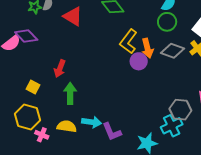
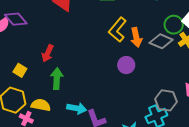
green circle: (167, 22) -> (174, 25), moved
purple circle: (139, 61) -> (126, 65), moved
yellow semicircle: (67, 126) -> (41, 105), moved

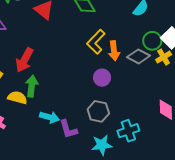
red arrow: (48, 53) -> (24, 60), size x1.4
gray hexagon: (166, 100) -> (98, 111), moved
yellow semicircle: (41, 105) -> (17, 98), moved

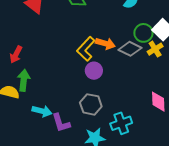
yellow L-shape: (96, 42) -> (86, 49), moved
orange arrow: (114, 51) -> (105, 44), turned -66
red arrow: (24, 60) -> (16, 54), size x0.7

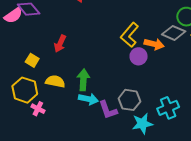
orange arrow: (105, 44) -> (154, 44), moved
green arrow: (24, 80) -> (83, 80), moved
gray hexagon: (91, 104) -> (129, 100), moved

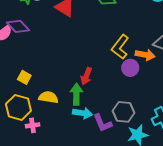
red arrow: (60, 44) -> (86, 76), moved
pink cross: (38, 109) -> (33, 125), turned -32

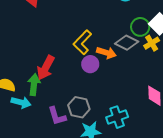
red arrow: (86, 76) -> (46, 68), size x1.4
cyan arrow: (82, 113) -> (21, 102), moved

